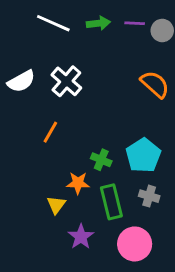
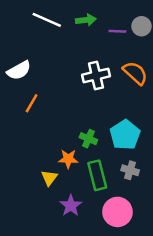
purple line: (135, 23) -> (117, 31), moved
white cross: (66, 81) -> (96, 75), moved, turned 36
orange line: (50, 132) -> (32, 103), moved

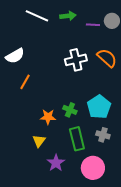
orange star: (68, 159) -> (48, 117), moved

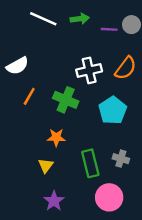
orange semicircle: (107, 58) -> (126, 68), turned 85
cyan pentagon: (99, 107) -> (113, 110), moved
green cross: (70, 110) -> (66, 100), moved, size x1.5
purple star: (56, 163) -> (54, 201), moved

